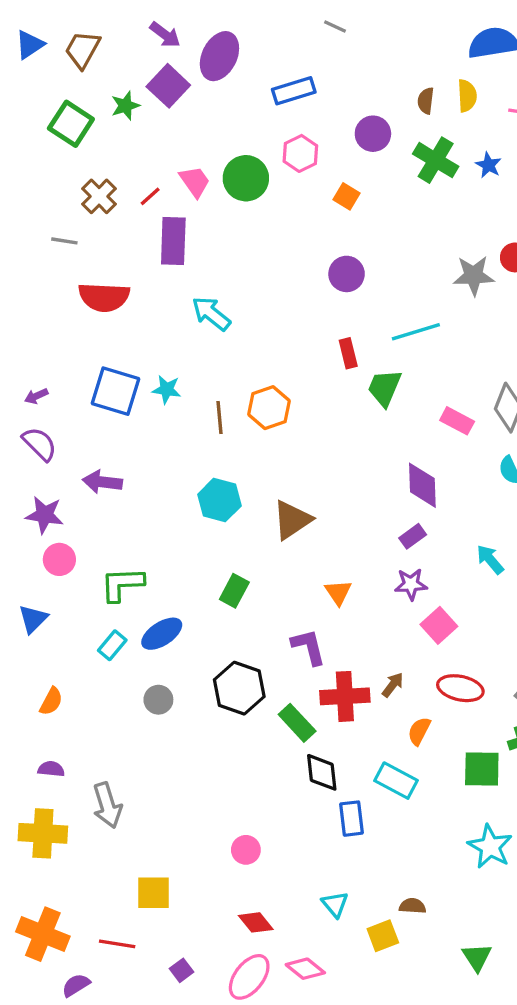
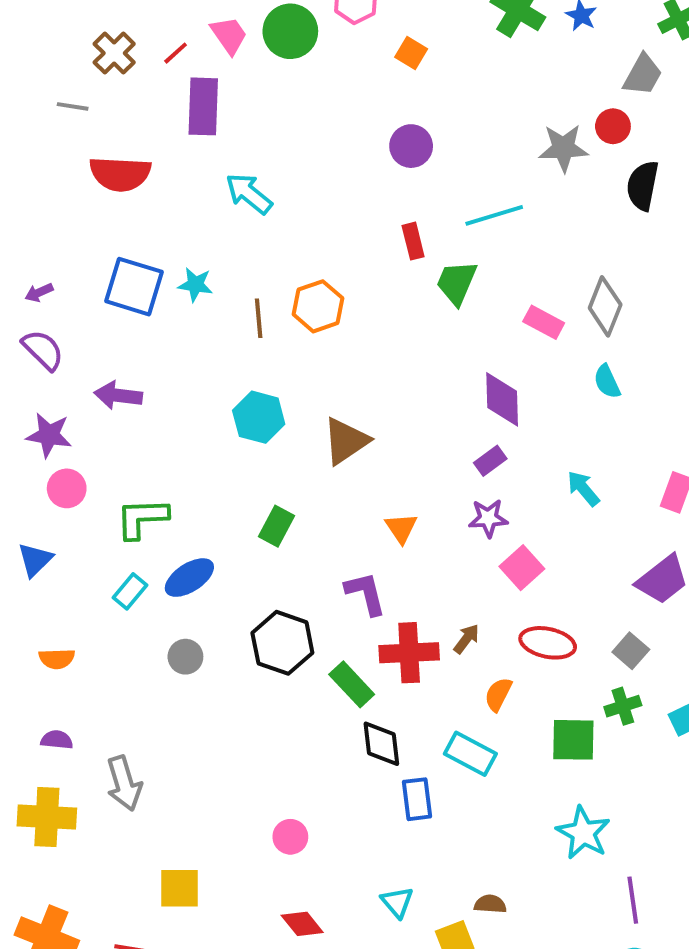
orange semicircle: (51, 701) -> (57, 659), turned 60

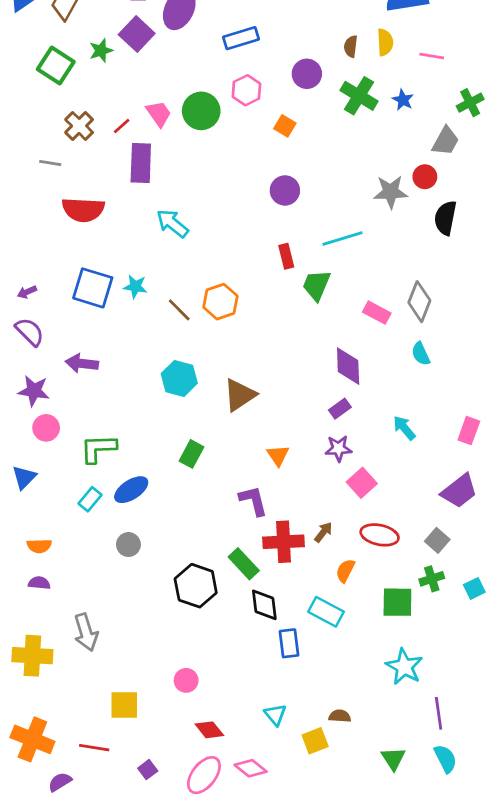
brown line: (259, 318) -> (179, 310), turned -40
black hexagon: (282, 643) -> (196, 586), moved
purple semicircle: (57, 740) -> (39, 583), moved
pink circle: (290, 837) -> (186, 680), moved

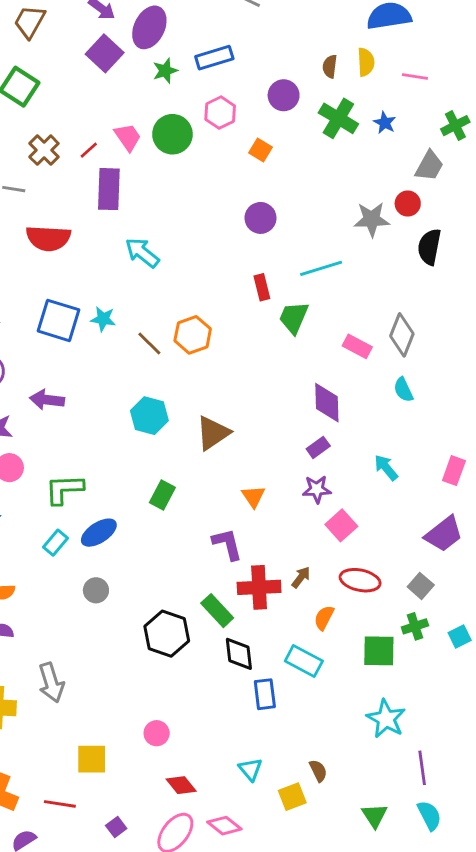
green star: (101, 50) -> (165, 71), moved
brown semicircle: (340, 716) -> (318, 771), turned 60

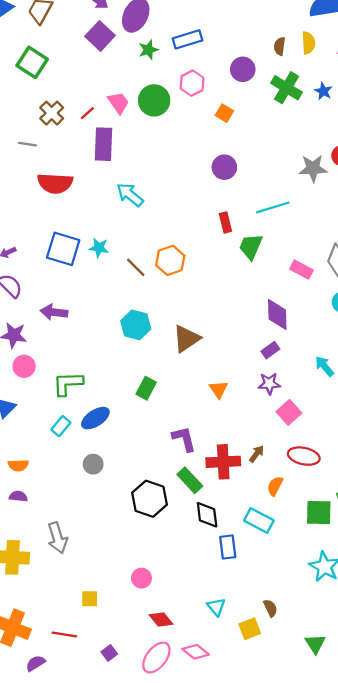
purple L-shape: (227, 544) -> (184, 439), moved
yellow square: (92, 759) -> (90, 599), size x0.7

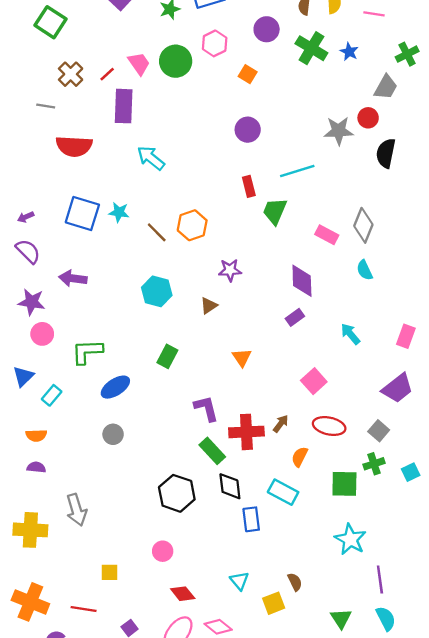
brown triangle: (186, 339) -> (209, 306), size x0.6
purple star: (269, 384) -> (230, 270), moved
cyan rectangle: (61, 426) -> (52, 395), moved
black hexagon: (150, 499) -> (177, 493), moved

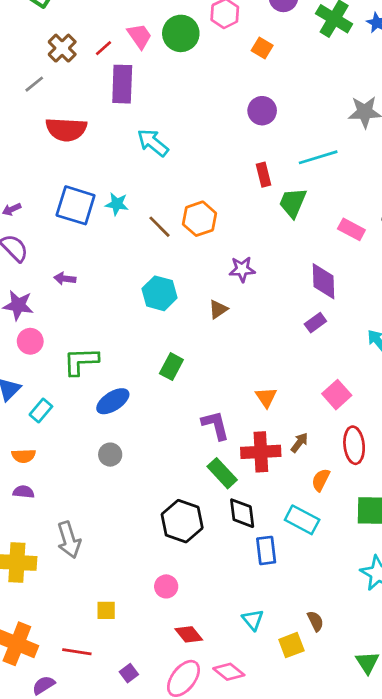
gray line: (46, 106) -> (34, 84), turned -48
purple arrow: (73, 278) -> (65, 279), size x0.7
orange triangle: (242, 358) -> (266, 397), moved
red ellipse: (329, 426) -> (354, 445), turned 72

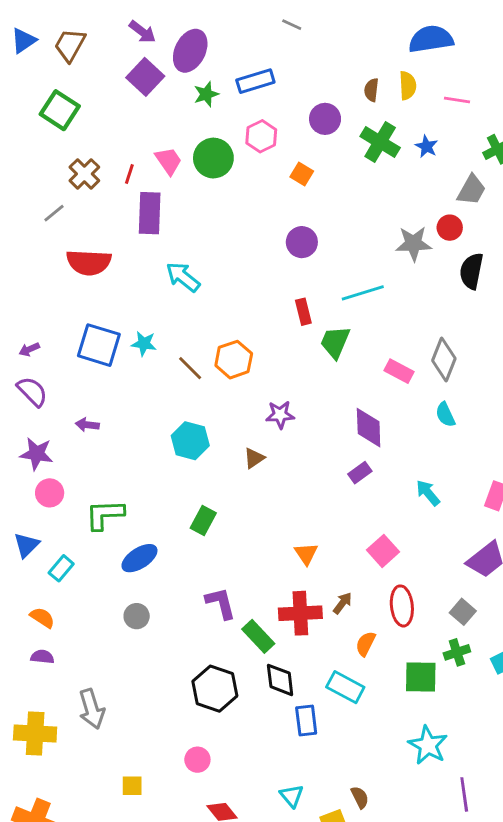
red line: (104, 48) -> (129, 174), turned -30
purple L-shape: (215, 425) -> (221, 603), moved
orange semicircle: (24, 456) -> (42, 618), turned -145

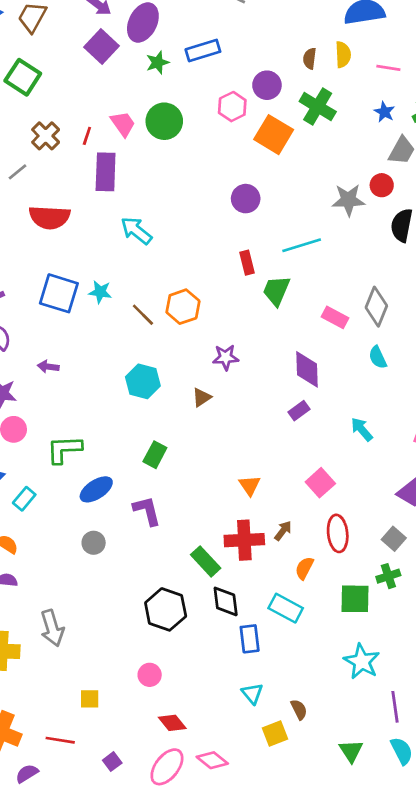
pink hexagon: (261, 136) -> (232, 107), moved
blue star: (427, 146) -> (384, 112), moved
orange square: (302, 174) -> (274, 135), moved, size x1.8
purple L-shape: (221, 603) -> (147, 511), moved
cyan triangle: (292, 796) -> (252, 693), moved

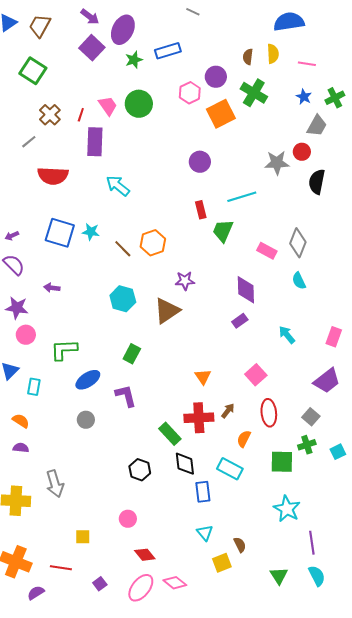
orange square: (274, 135) -> (221, 114), turned 32
brown triangle: (202, 397) -> (167, 311), size x1.8
cyan rectangle: (24, 499) -> (34, 387), turned -30
black hexagon: (166, 609) -> (140, 470), size x0.7

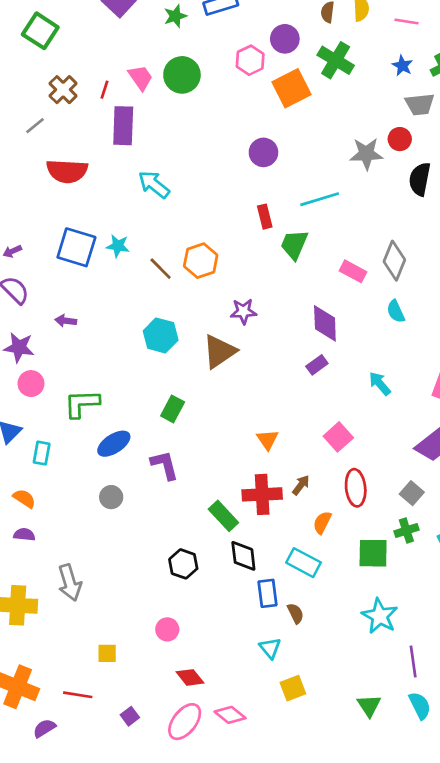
gray trapezoid: (317, 126) -> (420, 104), turned 55
brown semicircle: (240, 545) -> (296, 613), moved

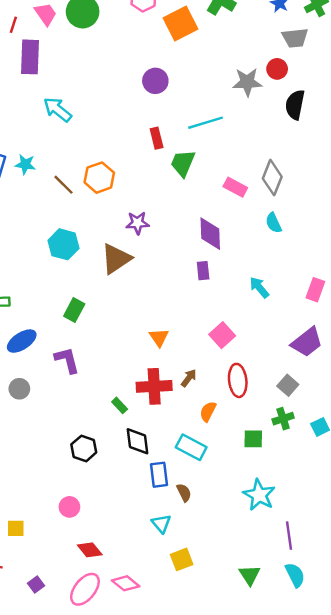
purple rectangle: (317, 365) -> (203, 271), turned -60
green rectangle: (223, 516) -> (120, 405), size x0.6
green square: (373, 553) -> (253, 439), size x0.7

